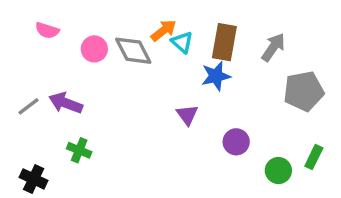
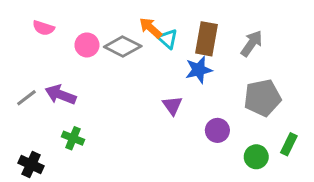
orange arrow: (164, 30) -> (151, 28), turned -100
gray diamond: (133, 51) -> (123, 47), turned -36
gray pentagon: (304, 91) -> (262, 98), moved

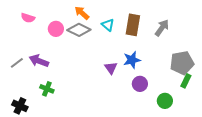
orange arrow: (151, 28) -> (82, 13), moved
blue star: (199, 70) -> (132, 60), moved
gray pentagon: (262, 98) -> (182, 63), moved
green rectangle: (289, 144) -> (186, 81), moved

